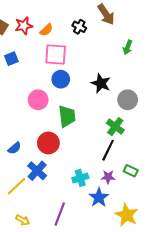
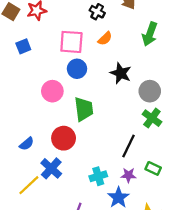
orange semicircle: (46, 30) -> (105, 39), moved
green arrow: (128, 47) -> (150, 34), size x1.5
green cross: (115, 127) -> (152, 118), moved

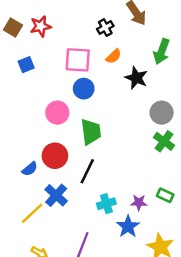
black cross: (97, 12) -> (105, 28), turned 32
black star: (121, 73) -> (136, 78), moved
red circle: (64, 138) -> (55, 156), moved
black line: (128, 146) -> (87, 171), moved

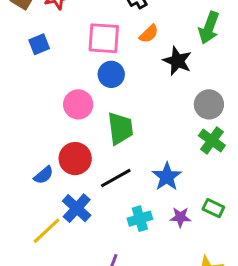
black line: (87, 171) -> (116, 178), turned 35
blue star: (128, 226) -> (167, 177), moved

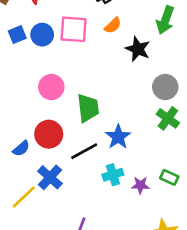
blue circle: (111, 74) -> (42, 35), moved
blue star: (167, 177) -> (118, 137), moved
cyan cross: (140, 219) -> (113, 175), moved

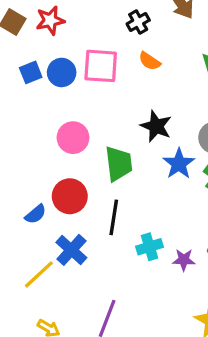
orange semicircle: (113, 25) -> (150, 61), turned 78
black star: (138, 49) -> (156, 126), moved
blue star: (118, 137) -> (179, 164), moved
black line: (84, 151) -> (114, 217), turned -52

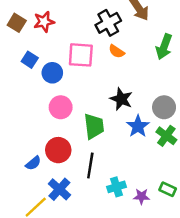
black cross: (138, 22) -> (108, 23), size x1.5
blue square: (31, 72) -> (30, 60), turned -35
blue circle: (62, 72) -> (52, 73), moved

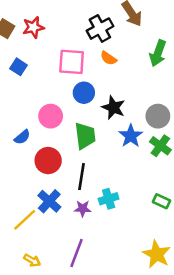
blue circle: (52, 73) -> (84, 93), moved
blue semicircle: (33, 163) -> (22, 137), moved
purple star: (141, 196) -> (83, 209), moved

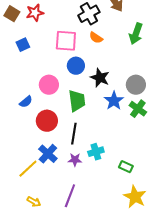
blue square: (19, 67) -> (23, 45), turned 32
green rectangle: (162, 201) -> (126, 167), moved

